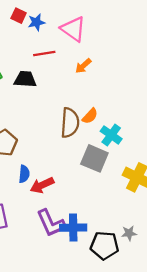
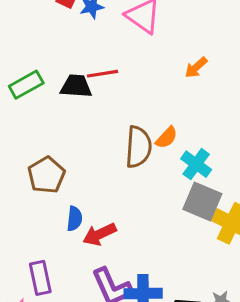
red line: (44, 54) -> (103, 74), moved
orange arrow: (83, 66) -> (196, 67), moved
gray square: (94, 158) -> (202, 201), moved

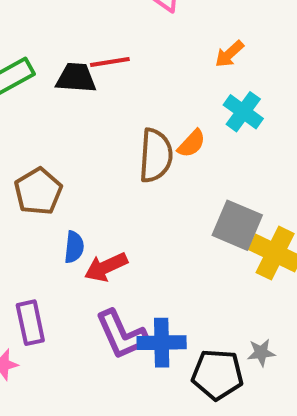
cyan cross: (196, 164) -> (243, 112), moved

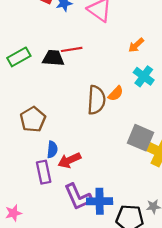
purple rectangle: (30, 323) -> (44, 172), moved

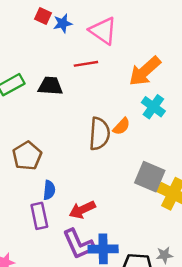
orange arrow: (136, 45) -> (145, 71), size x1.8
red line: (72, 49) -> (86, 64), moved
red arrow: (69, 160) -> (82, 210), moved

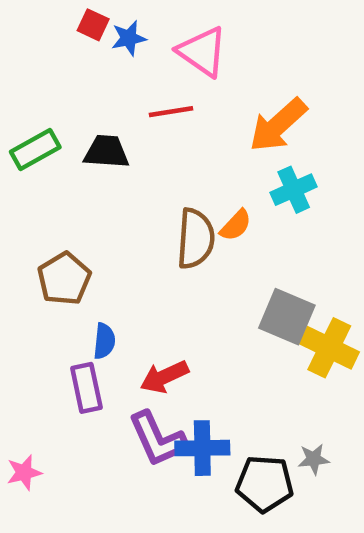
cyan cross: (153, 107) -> (294, 190), turned 30

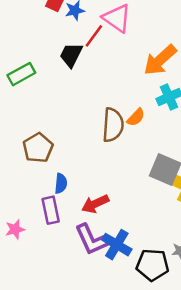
red line: (171, 112) -> (94, 36), moved, turned -45
black trapezoid: (106, 152) -> (71, 55), moved, turned -68
blue cross: (202, 448) -> (117, 245), turned 32
pink star: (24, 473) -> (15, 229), moved

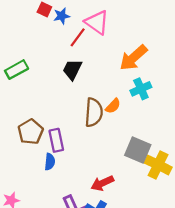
black trapezoid: (71, 55) -> (72, 70), moved
red arrow: (95, 204) -> (102, 183), moved
purple rectangle: (51, 210) -> (56, 140), moved

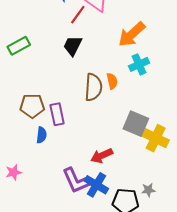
orange semicircle: (113, 106) -> (112, 81), turned -56
brown pentagon: (30, 132) -> (32, 106), turned 30
blue semicircle: (50, 162) -> (41, 135), moved

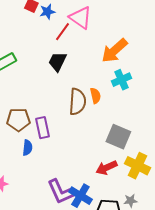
yellow cross: (156, 138) -> (137, 166), moved
red arrow: (102, 156) -> (106, 168), moved

